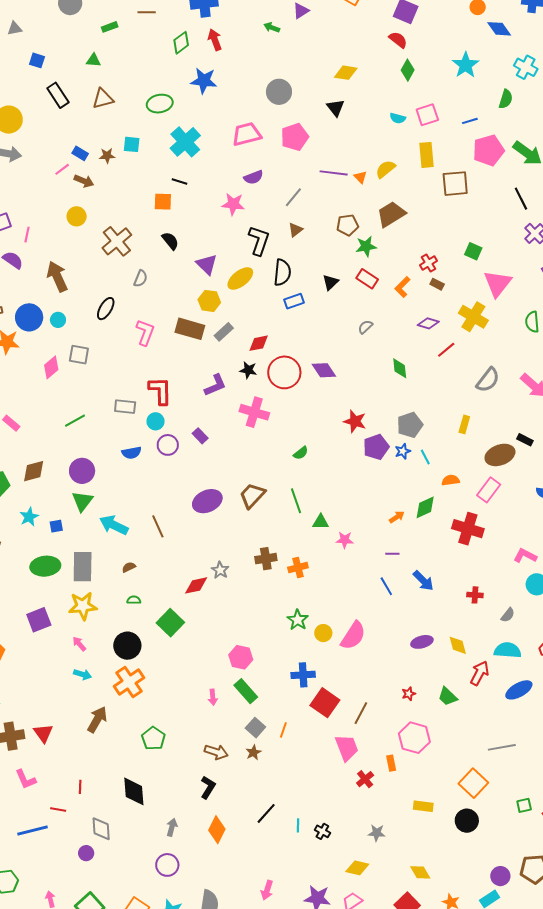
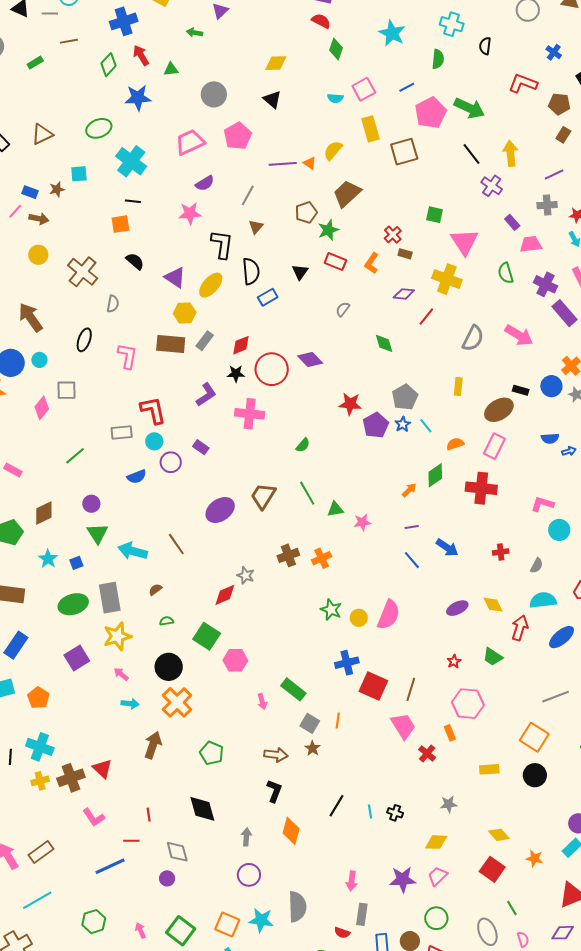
green triangle: (93, 60) -> (171, 69), moved
purple circle: (82, 471) -> (91, 504), size x0.7
pink hexagon: (241, 657) -> (235, 660), moved

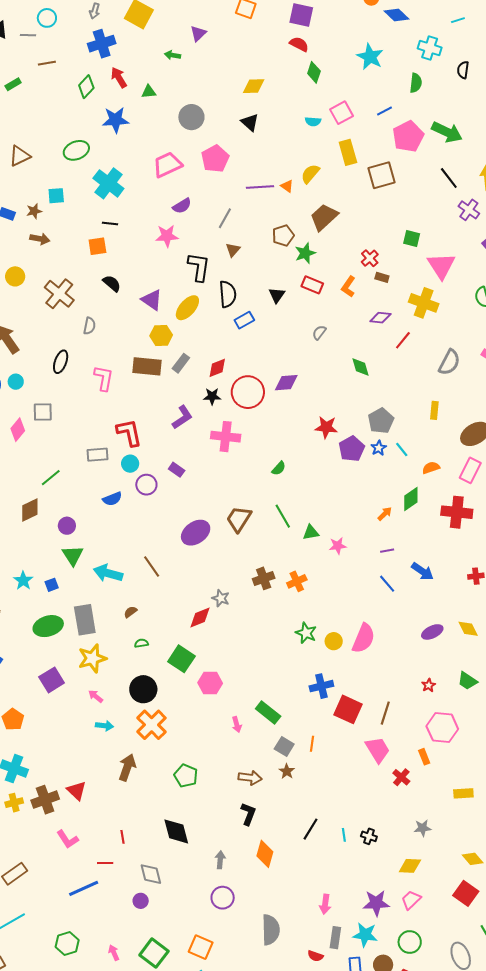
brown arrow: (39, 219) -> (40, 239), moved
purple diamond: (310, 360) -> (286, 383), turned -50
brown diamond: (44, 513) -> (30, 510), moved
cyan star: (261, 920) -> (365, 935), moved

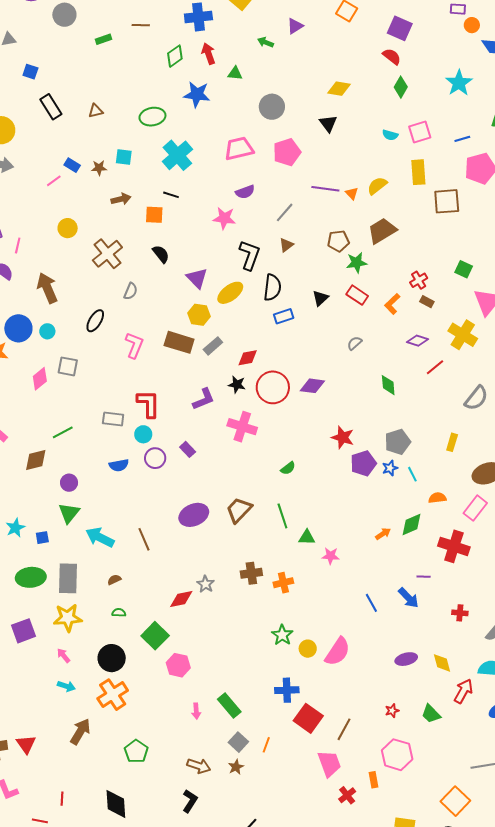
brown triangle: (20, 156) -> (96, 111), size x0.7
brown arrow: (40, 239) -> (121, 199), moved, turned -36
purple line: (387, 551) -> (424, 577), moved

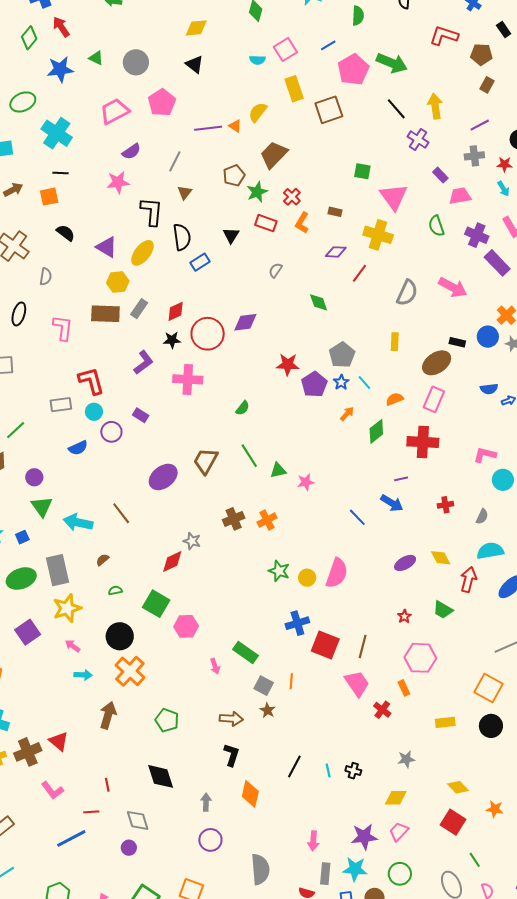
green triangle: (235, 73) -> (96, 58), moved, turned 35
red cross: (419, 280) -> (292, 197), moved
orange arrow: (383, 534) -> (347, 414), moved

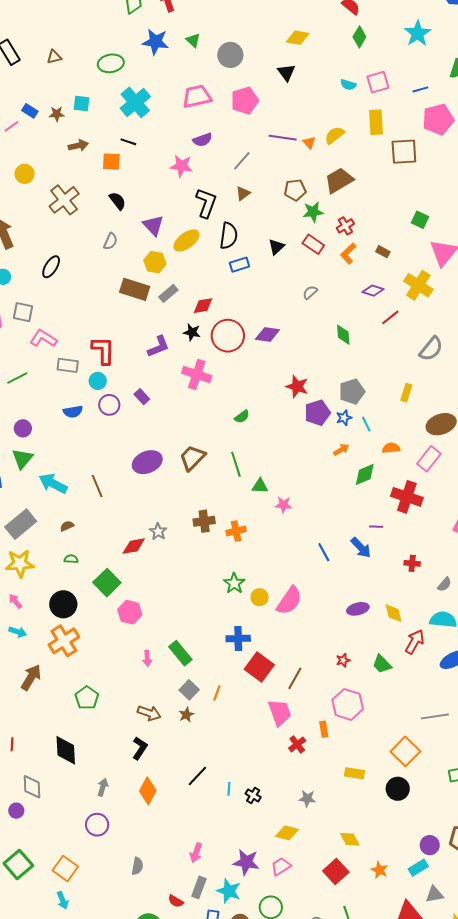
gray semicircle: (46, 277) -> (110, 241), moved
pink L-shape: (63, 328) -> (43, 338), moved, turned -80
gray rectangle: (57, 570) -> (21, 524), turned 48
gray semicircle: (260, 869) -> (137, 866), size x0.6

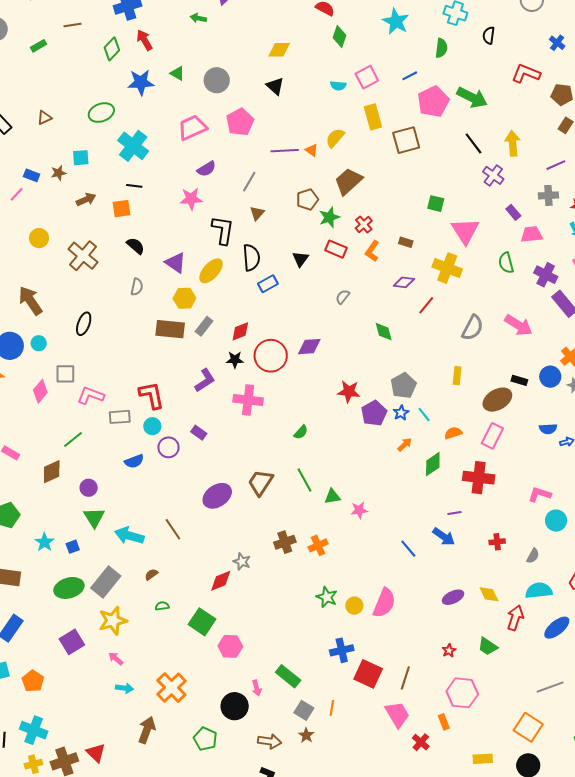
black circle: (63, 604) -> (235, 706), moved

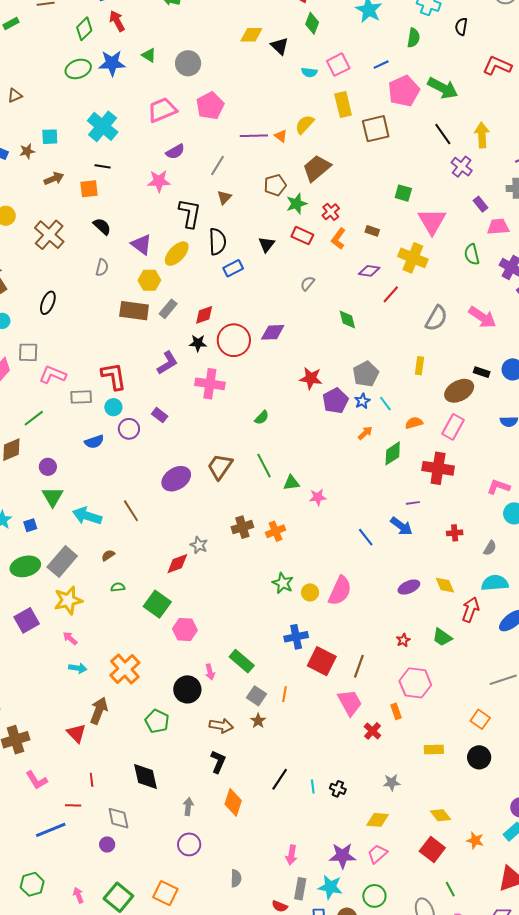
black triangle: (275, 86) -> (280, 46), moved
green ellipse: (101, 113) -> (78, 69), moved
orange square: (528, 727) -> (480, 719), size x0.7
red triangle: (96, 753) -> (76, 733), moved

